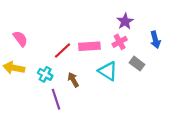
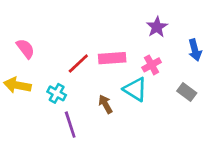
pink cross: (120, 42) -> (152, 65), moved
gray rectangle: (137, 64) -> (187, 92), moved
brown arrow: (73, 80) -> (105, 104), moved

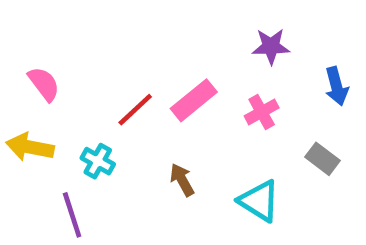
purple star: (157, 27) -> (271, 46), turned 30
pink rectangle: (112, 58) -> (194, 100), turned -35
cyan triangle: (135, 89) -> (259, 201), moved
purple line: (70, 125) -> (72, 215), moved

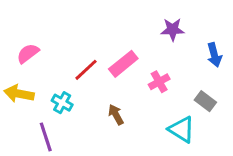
pink semicircle: (44, 84) -> (28, 53), turned -90
pink cross: (262, 112) -> (159, 82), moved
cyan triangle: (259, 201) -> (182, 129), moved

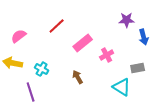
purple star: (173, 30) -> (127, 20), moved
red line: (86, 70) -> (57, 26), moved
gray rectangle: (205, 101) -> (138, 68), turned -48

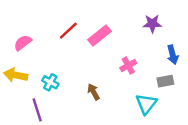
blue arrow: (144, 37) -> (173, 55), moved
pink rectangle: (83, 43) -> (99, 36), moved
cyan triangle: (122, 87) -> (146, 104), turned 36

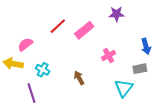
purple star: (152, 24) -> (117, 14), moved
pink semicircle: (23, 43) -> (25, 44), moved

